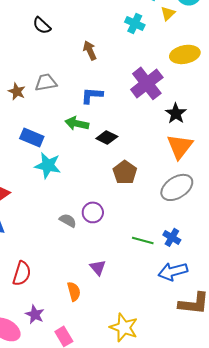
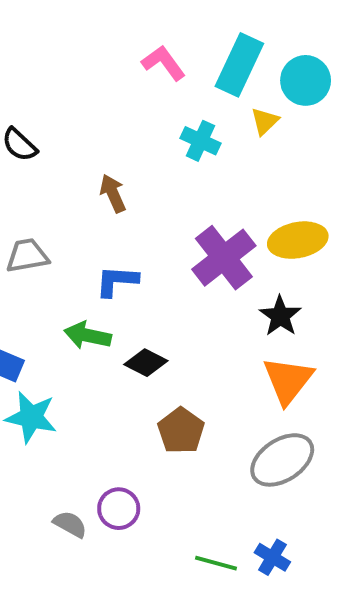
yellow ellipse: (185, 54) -> (298, 240), moved

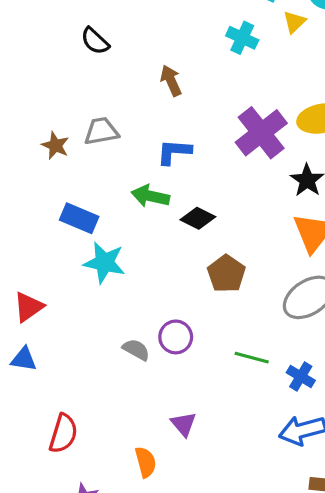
green line: (216, 563) -> (252, 358), moved

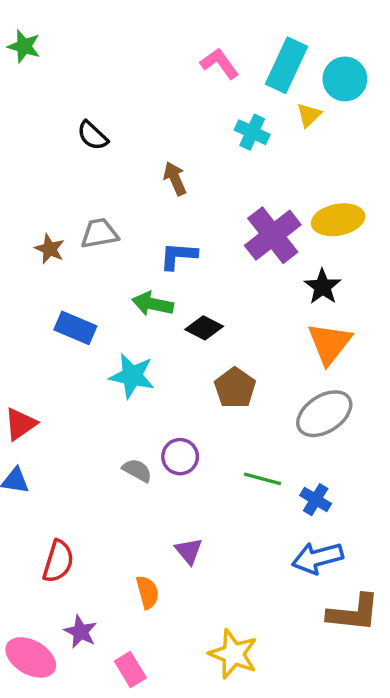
cyan star: (104, 263) -> (132, 376), moved

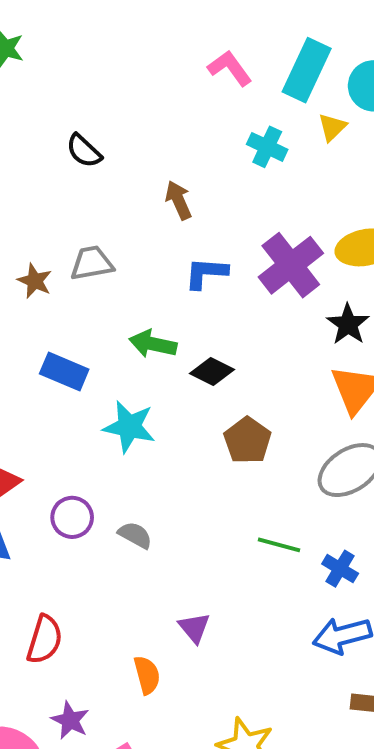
blue L-shape: (178, 256) -> (206, 273), moved
purple circle: (180, 457) -> (72, 517), moved

